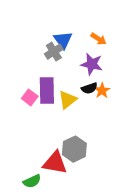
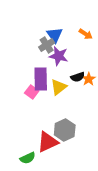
purple star: (92, 64) -> (59, 56), moved
pink square: (30, 97) -> (32, 92), moved
red triangle: (55, 163) -> (48, 142), turned -35

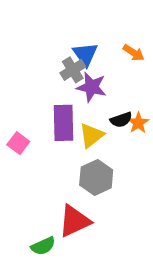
pink square: (32, 92) -> (18, 143), moved
gray hexagon: (65, 130) -> (96, 177), moved

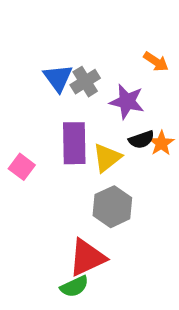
blue triangle: (85, 54) -> (58, 78), moved
purple star: (92, 87) -> (127, 102), moved
green semicircle: (43, 246) -> (74, 286), moved

